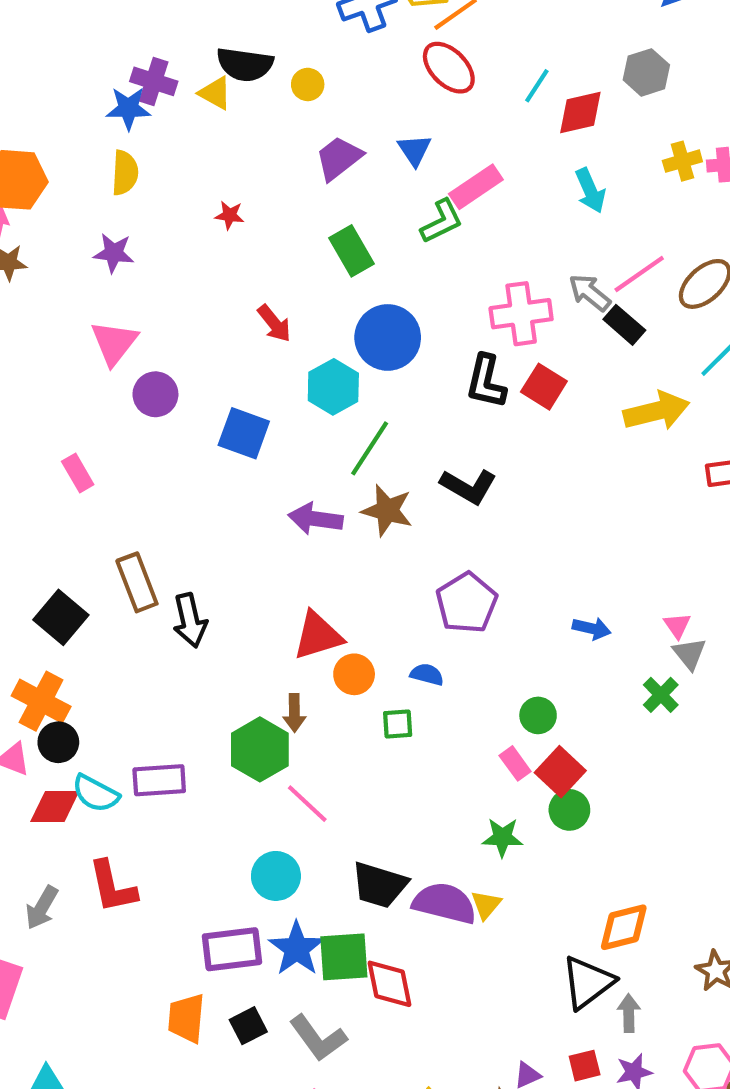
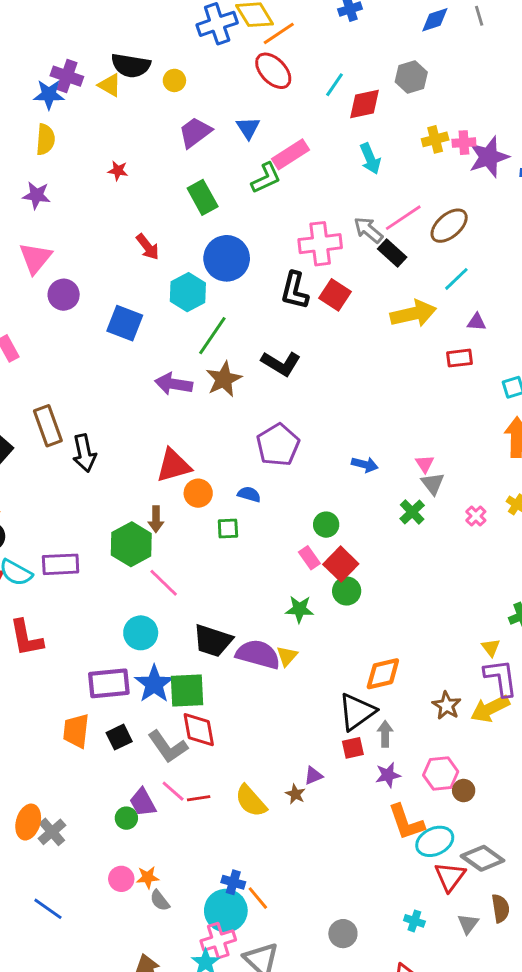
brown star: (387, 510) -> (224, 379), turned 30
red diamond: (389, 984) -> (199, 730), moved
red square: (585, 1066) -> (353, 748), moved

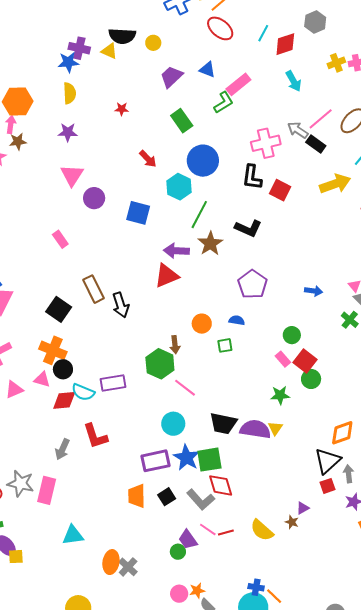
blue triangle: (248, 128) -> (207, 70), turned -30
red square: (335, 295) -> (280, 190), moved
red triangle: (173, 466) -> (166, 276), moved

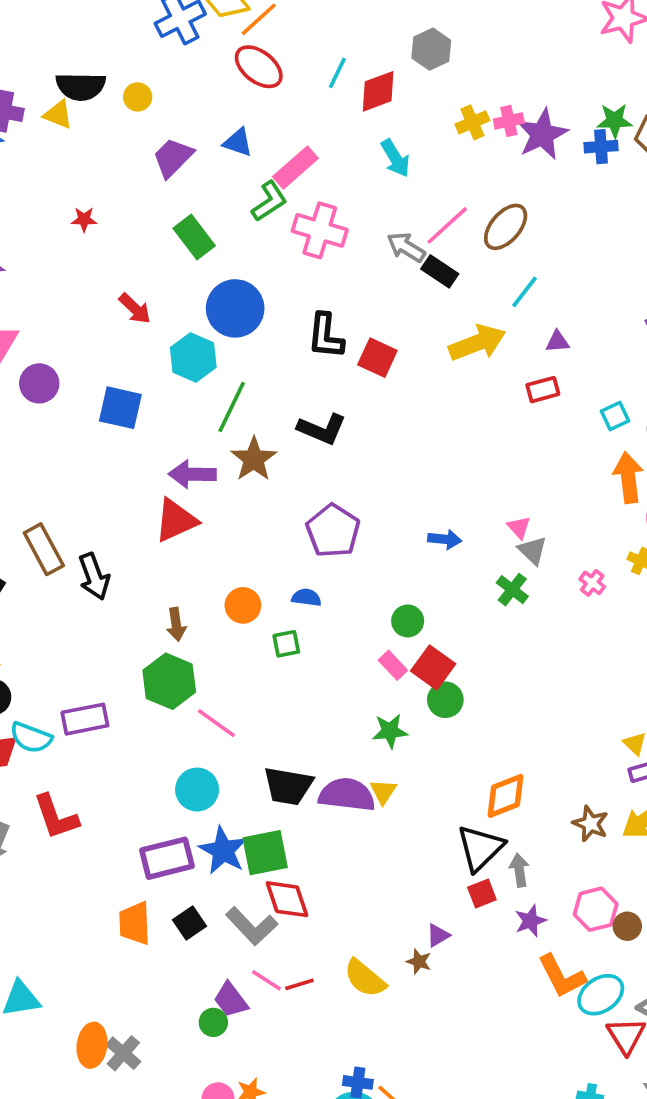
pink cross: (266, 143) -> (320, 230), moved, turned 32
brown arrow: (175, 345) -> (176, 624), moved

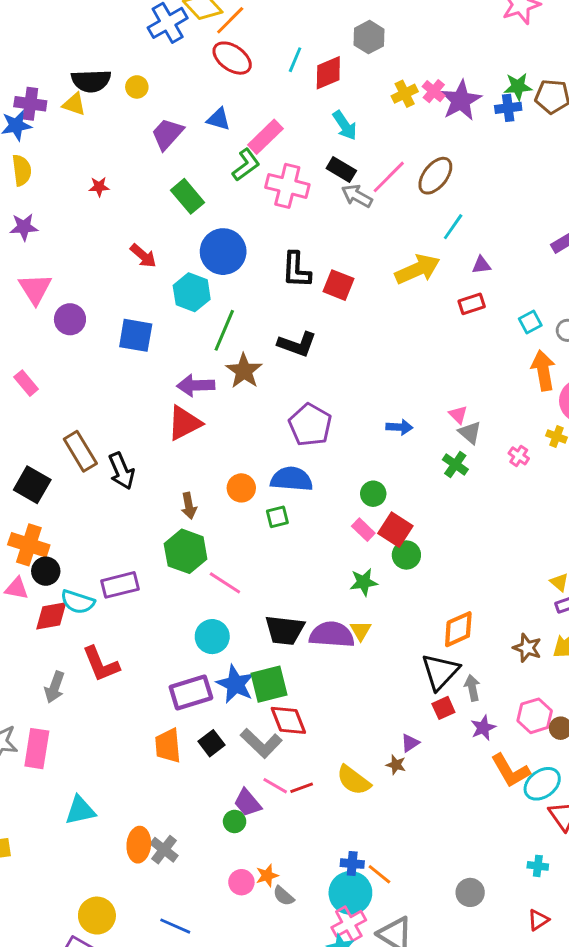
pink cross: (509, 121) -> (434, 91), turned -35
black rectangle: (440, 271) -> (341, 169), moved
blue semicircle: (306, 597) -> (292, 479), size x1.8

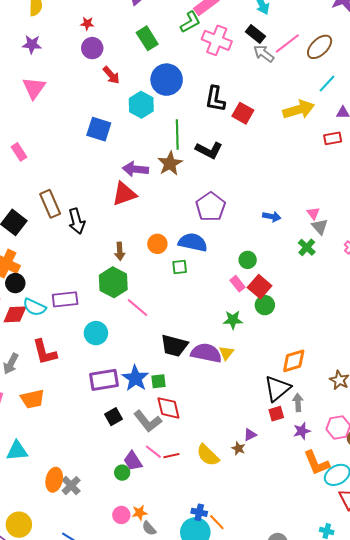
purple circle: (70, 319) -> (92, 48), moved
green line: (224, 330) -> (177, 135), moved, turned -32
cyan circle: (212, 637) -> (96, 333), moved
green square: (269, 684) -> (158, 381), size x0.6
orange trapezoid: (168, 746) -> (32, 399), moved, turned -105

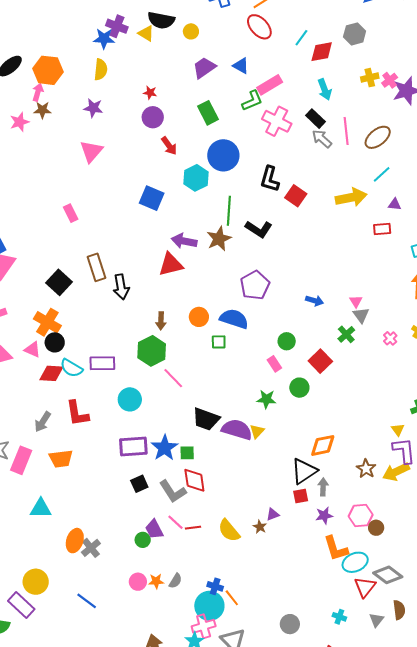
pink line: (287, 43) -> (346, 131), turned -64
red square: (260, 287) -> (320, 361), moved
gray semicircle: (149, 528) -> (175, 581), moved, turned -112

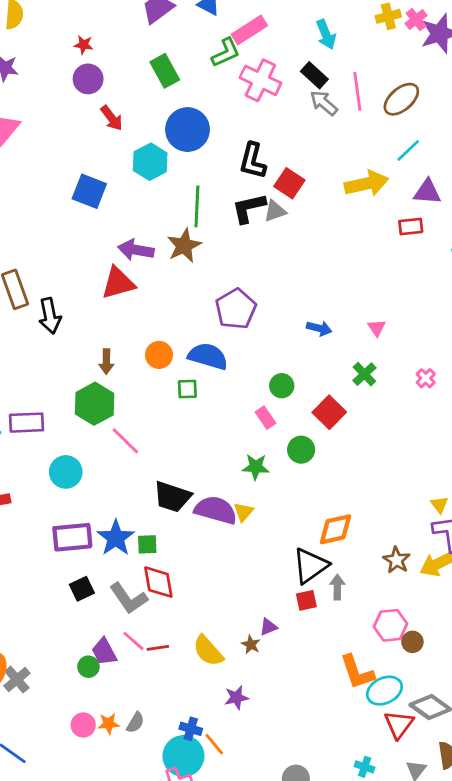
purple triangle: (395, 204) -> (427, 192), size x1.5
black L-shape: (259, 229) -> (249, 208), moved, turned 136
gray triangle: (361, 315) -> (275, 211), moved, turned 48
purple star: (324, 515) -> (236, 698), moved

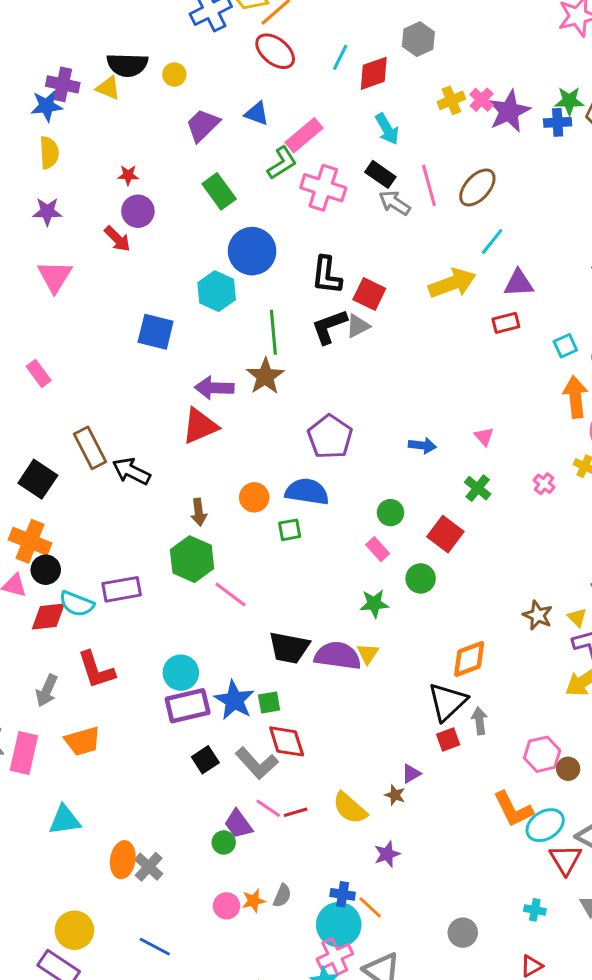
red arrow: (112, 118) -> (117, 239), moved
black arrow: (50, 316) -> (131, 471), turned 136
cyan circle: (66, 472) -> (181, 673), moved
brown star: (397, 560) -> (538, 615), moved

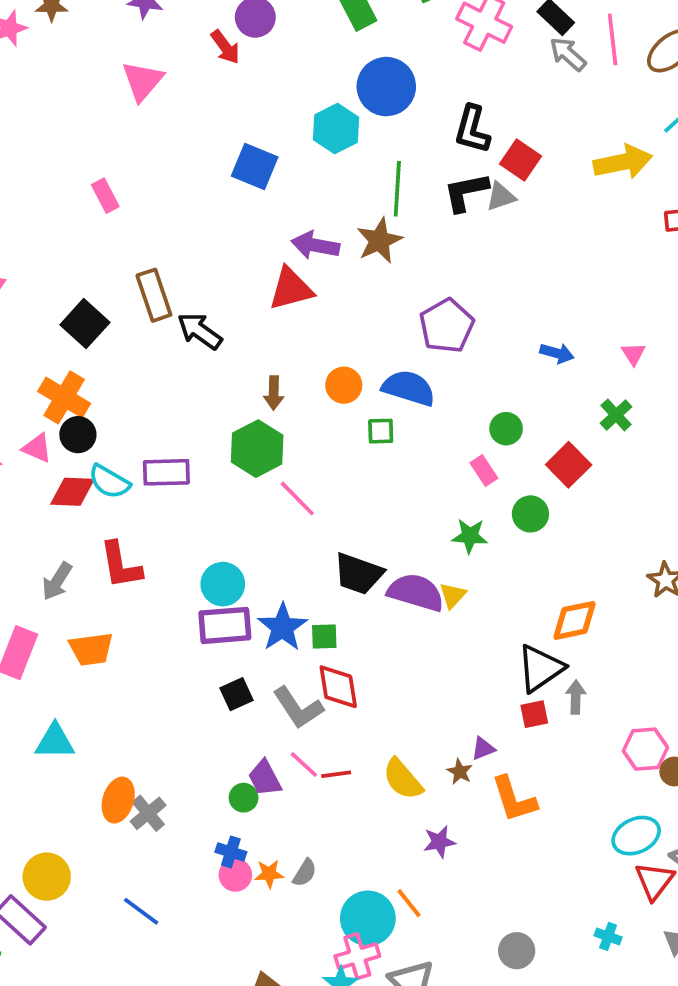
orange L-shape: (513, 809) -> (514, 799), moved
blue cross: (343, 894) -> (231, 852), moved

